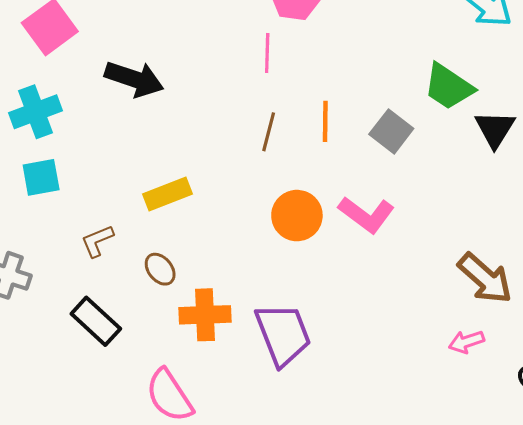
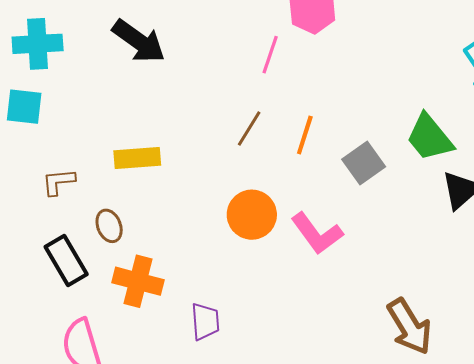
black rectangle: (96, 321) -> (66, 260), moved
purple trapezoid: (283, 334) -> (205, 321), size x0.6

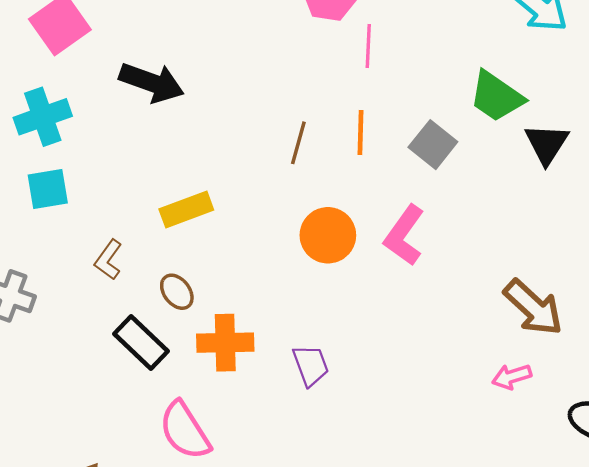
pink line: (270, 55) -> (368, 46), moved
brown L-shape: (58, 182) -> (108, 260), turned -33
pink L-shape: (317, 233) -> (404, 235), turned 88

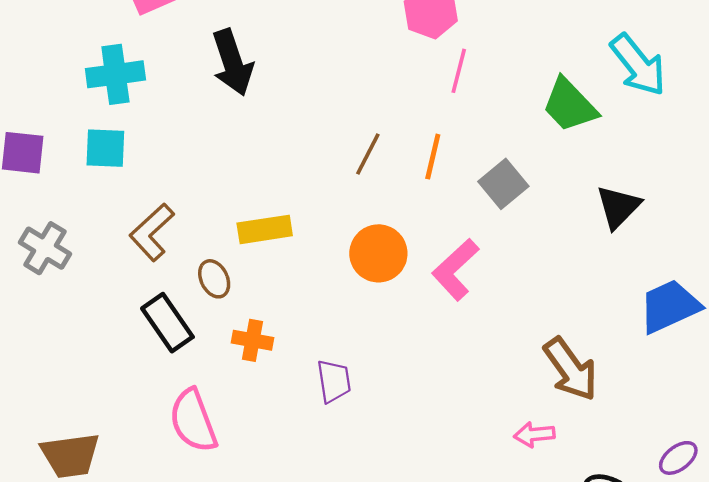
black arrow: (152, 83) -> (232, 62), turned 40
green trapezoid: (496, 97) -> (570, 105), moved
yellow rectangle: (186, 209) -> (265, 229), moved
brown L-shape: (108, 260) -> (152, 232), size x1.4
orange cross: (225, 343) -> (252, 340), size x0.7

